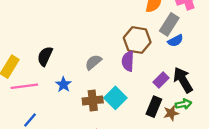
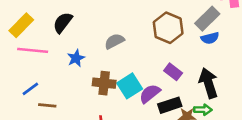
purple semicircle: (128, 61) -> (150, 94), moved, turned 36
purple rectangle: (161, 80) -> (173, 72), moved, turned 70
black rectangle: (154, 107) -> (170, 105), turned 36

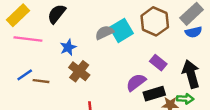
brown cross: (104, 83) -> (79, 71), moved, turned 30
cyan square: (130, 86) -> (121, 30), moved
brown line: (47, 105) -> (41, 81), moved

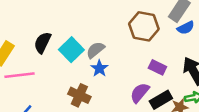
cyan square: (121, 30) -> (71, 50), moved
blue star: (68, 47) -> (99, 68), moved

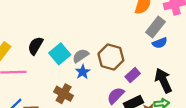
brown hexagon: (144, 26) -> (111, 57), moved
purple rectangle: (157, 67) -> (133, 75), turned -72

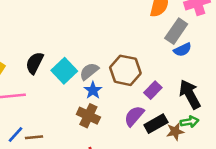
brown cross: (64, 94) -> (88, 116), moved

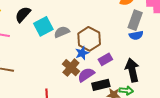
gray rectangle: (176, 31) -> (135, 20), turned -30
blue star: (93, 90) -> (82, 53), moved
brown cross: (88, 116) -> (71, 68), moved

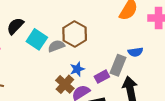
gray rectangle: (135, 20) -> (118, 65), moved
cyan square: (43, 26) -> (37, 39), turned -30
brown hexagon: (89, 39) -> (75, 34), moved

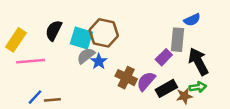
brown hexagon: (75, 34) -> (104, 33), moved
gray semicircle: (56, 46) -> (86, 56), moved
blue star: (77, 69) -> (99, 61), moved

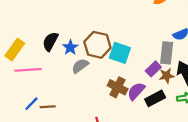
cyan square: (81, 38) -> (120, 53), moved
blue star: (99, 61) -> (70, 47), moved
brown star: (184, 96) -> (167, 76), moved

